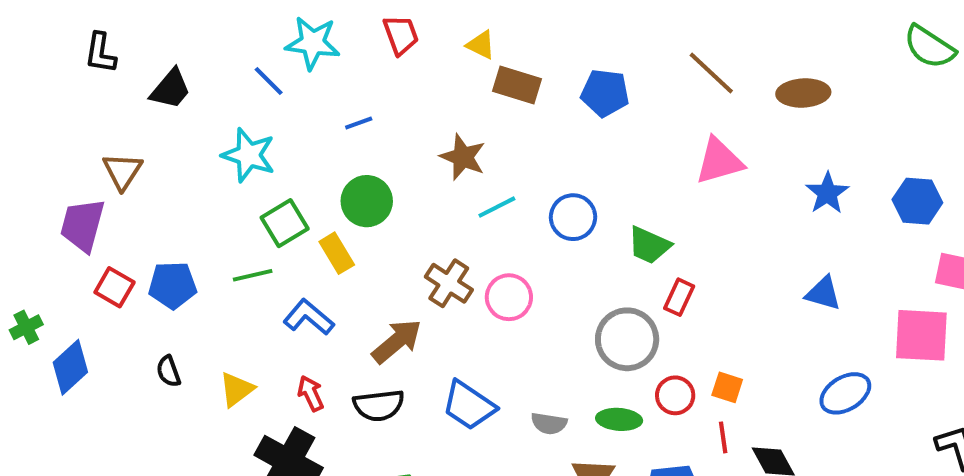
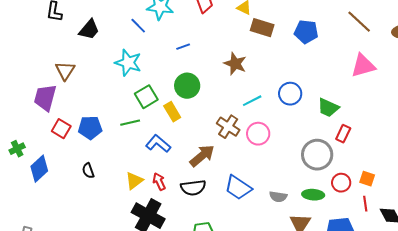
cyan line: (497, 207) -> (252, 101), moved
yellow triangle: (237, 389) -> (134, 181), moved

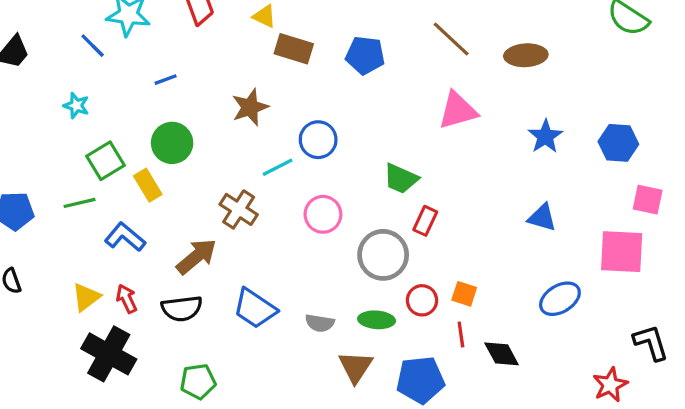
cyan star: (128, 63) -> (76, 106), size x0.6
brown star: (235, 64) -> (250, 107), turned 30
blue circle: (290, 94) -> (318, 140), moved
pink circle: (258, 134) -> (323, 214), moved

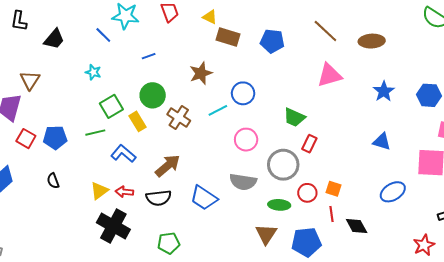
brown cross: (239, 209) -> (179, 117), moved
red arrow: (127, 299) -> (124, 192), turned -60
gray semicircle: (320, 323) -> (243, 182), moved, size x1.5

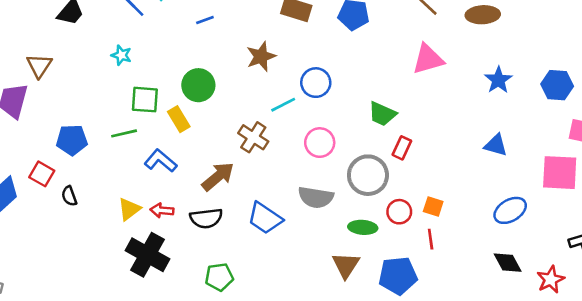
blue line: (149, 56) -> (205, 20), moved
green square: (111, 106) -> (145, 100), turned 35
brown cross: (179, 117) -> (253, 137), moved
red square: (26, 139) -> (42, 174), moved
black diamond: (357, 226) -> (508, 263), moved

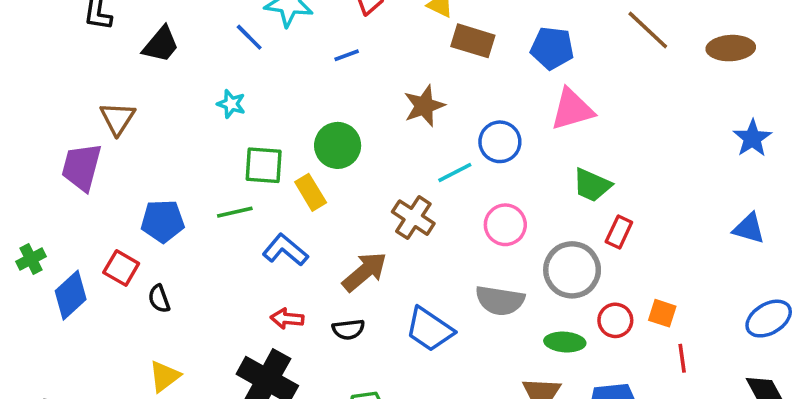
pink triangle: (428, 59) -> (572, 109), moved
yellow triangle: (129, 209) -> (164, 376), moved
black semicircle: (206, 218) -> (348, 329), size x0.7
red line: (431, 239) -> (682, 358), moved

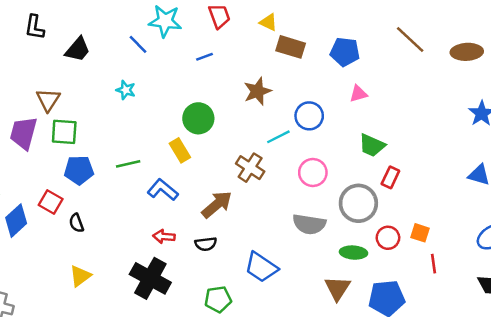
pink triangle: (572, 109) -> (358, 94), size x0.6
green square: (264, 165) -> (64, 132), moved
blue trapezoid: (430, 329) -> (261, 267), moved

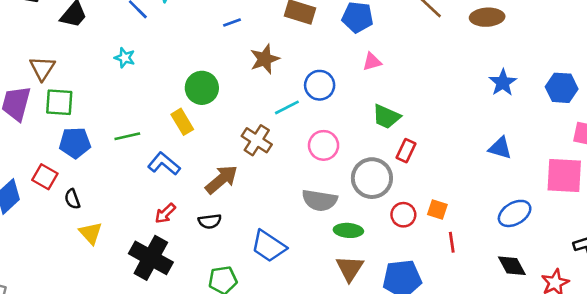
blue line: (205, 57) -> (232, 22), moved
red arrow: (164, 237) -> (165, 213), turned -50
green ellipse: (353, 253) -> (348, 230), moved
yellow triangle: (80, 276) -> (91, 233), moved, turned -35

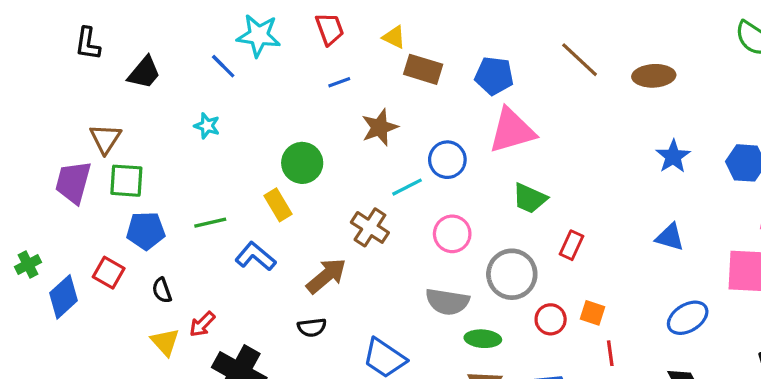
pink triangle: (372, 62) -> (512, 131), size x2.0
red rectangle: (406, 151) -> (572, 245), moved
black semicircle: (72, 199) -> (162, 290), moved
red arrow: (165, 213) -> (202, 324), moved

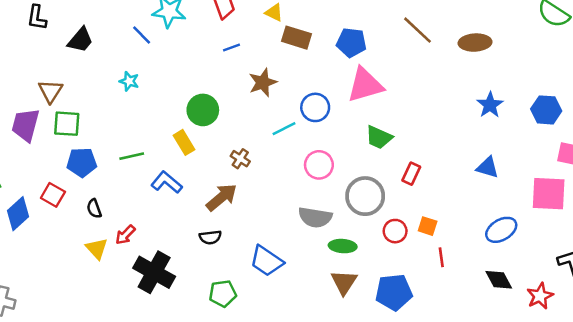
brown cross: (370, 227) -> (240, 159), moved, size x0.7

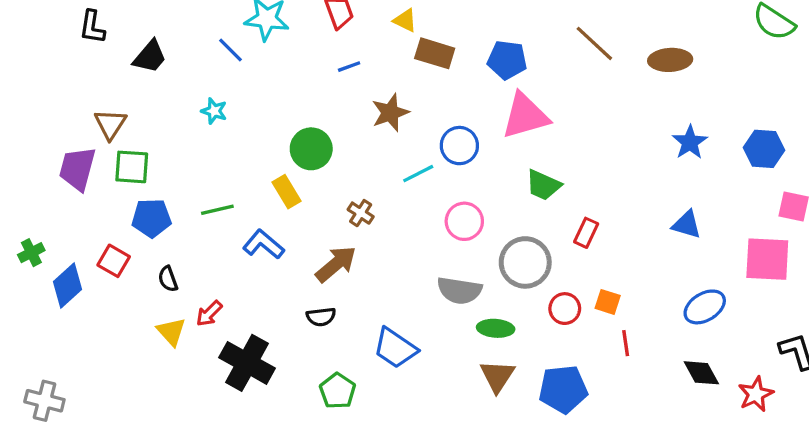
green pentagon: (223, 293) -> (338, 391), turned -30

